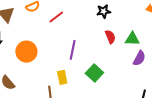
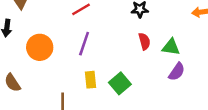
purple line: (73, 50) -> (84, 44), moved
yellow rectangle: (62, 77) -> (90, 80), moved

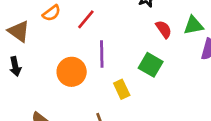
orange circle: (40, 47) -> (72, 72), moved
green square: (120, 83) -> (151, 65), moved

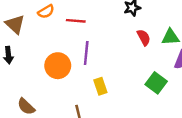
red line: (86, 19) -> (76, 21), turned 48
green square: (151, 65) -> (156, 83), moved

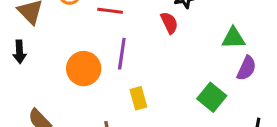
red semicircle: (144, 37) -> (169, 23), moved

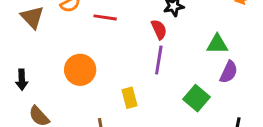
black arrow: (20, 52) -> (22, 80), moved
purple line: (122, 54) -> (159, 60), moved

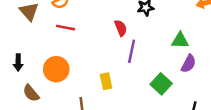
red line: (105, 17) -> (65, 28), moved
red semicircle: (159, 29) -> (121, 28), moved
orange circle: (80, 70) -> (56, 69), moved

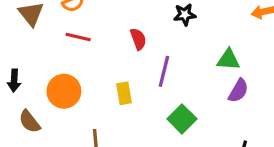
red semicircle: (121, 28) -> (138, 39), moved
yellow rectangle: (106, 81) -> (124, 93), moved
green square: (161, 84) -> (182, 119), moved

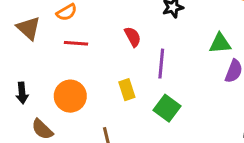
green square: (182, 119) -> (167, 108), moved

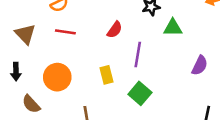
brown triangle: (29, 28) -> (25, 34), moved
red semicircle: (133, 37) -> (115, 30), turned 60
green triangle: (220, 43) -> (173, 28), moved

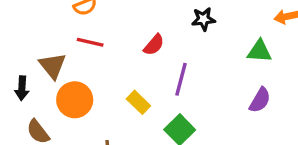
green triangle: (173, 28) -> (259, 51), moved
brown triangle: (25, 34) -> (53, 66), moved
yellow rectangle: (106, 75) -> (138, 102), turned -36

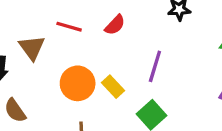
red semicircle: (154, 45) -> (115, 25), moved
orange circle: (75, 100) -> (78, 83), moved

